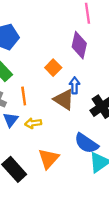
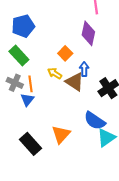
orange line: (24, 96) -> (30, 84), moved
yellow arrow: (33, 123) -> (55, 73), moved, turned 40

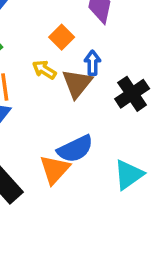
brown triangle: (75, 82) -> (77, 83), turned 36
blue semicircle: (95, 121) -> (75, 149), moved, turned -60

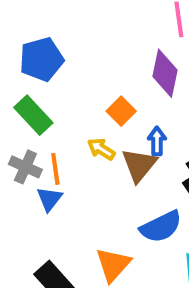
blue semicircle: (75, 149) -> (161, 227), moved

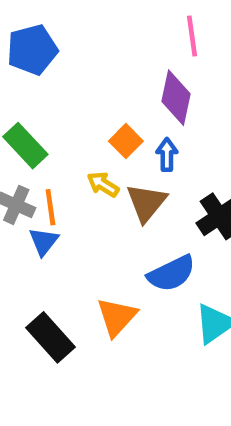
blue pentagon: (41, 59) -> (32, 50), moved
blue arrow: (157, 141) -> (167, 155), moved

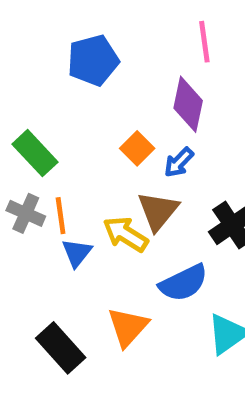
blue pentagon: (32, 50) -> (93, 60), moved
blue arrow: (167, 155) -> (179, 162), turned -136
yellow arrow: (103, 184) -> (126, 234), moved, size x1.4
blue triangle: (44, 241) -> (77, 253), moved

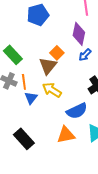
blue arrow: (179, 162) -> (85, 55), moved
brown triangle: (158, 211) -> (48, 66), moved
orange triangle: (128, 327) -> (66, 135), moved, turned 36

